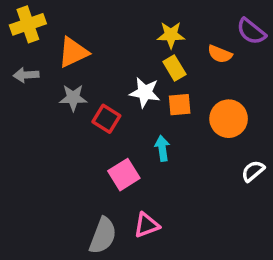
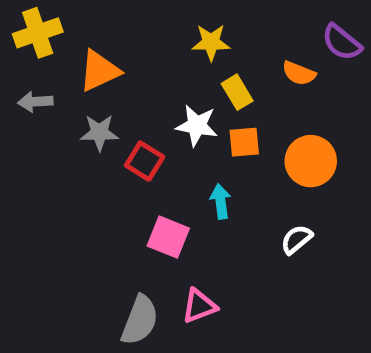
yellow star: (171, 35) -> (211, 42), moved
white semicircle: (253, 171) -> (296, 239), moved
pink square: (124, 175) -> (168, 237), turned -36

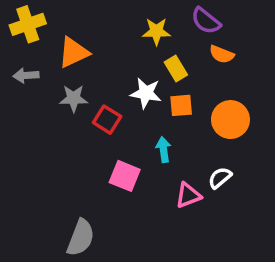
purple semicircle: (342, 42) -> (206, 21), moved
pink triangle: (199, 306) -> (188, 195), moved
gray semicircle: (140, 320) -> (81, 238), moved

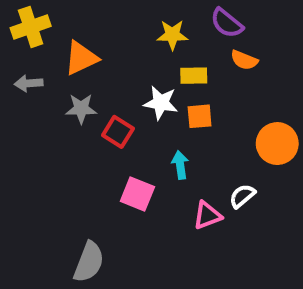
yellow rectangle: (176, 68) -> (194, 76), turned -60
orange circle: (230, 120) -> (277, 144), moved

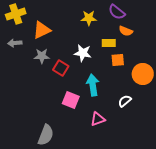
yellow rectangle: (194, 76) -> (109, 43), moved
orange square: (200, 116) -> (118, 60), moved
cyan arrow: (180, 165) -> (93, 85), size x1.5
pink triangle: (207, 215) -> (98, 119), moved

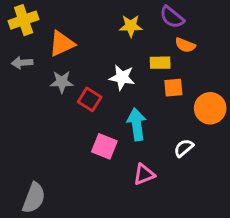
gray semicircle: (46, 135) -> (34, 198), moved

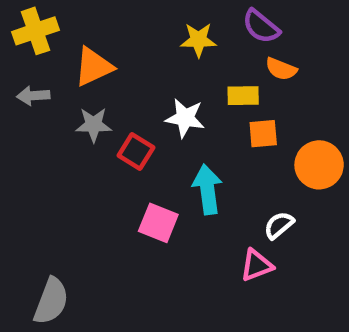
pink triangle: (144, 174) -> (257, 265), moved

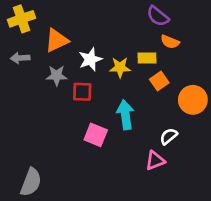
yellow star: (198, 40) -> (120, 67), moved
white star: (185, 118) -> (90, 59), moved, turned -30
orange square: (263, 134) -> (159, 81), turned -30
red square: (136, 151) -> (82, 92), turned -30

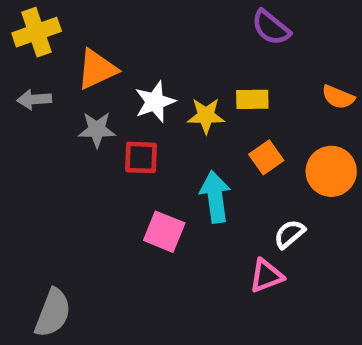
orange semicircle: (170, 42) -> (338, 97), moved
orange square: (159, 81) -> (266, 157), moved

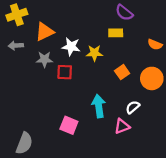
yellow rectangle: (252, 99) -> (116, 33), moved
white star: (155, 102) -> (71, 47), turned 30
cyan arrow: (215, 197) -> (99, 106), moved
pink square: (164, 232) -> (69, 125), moved

